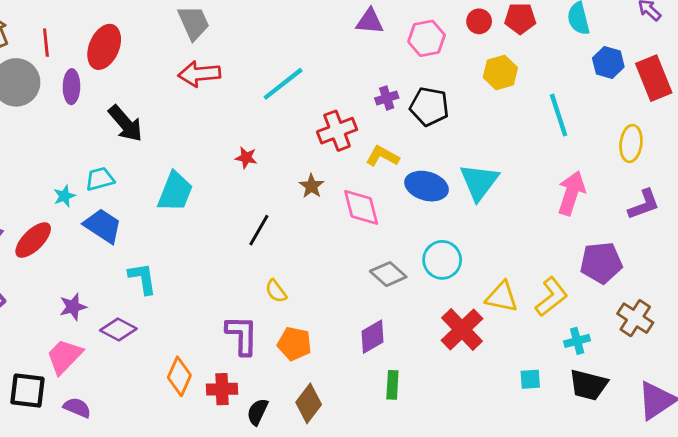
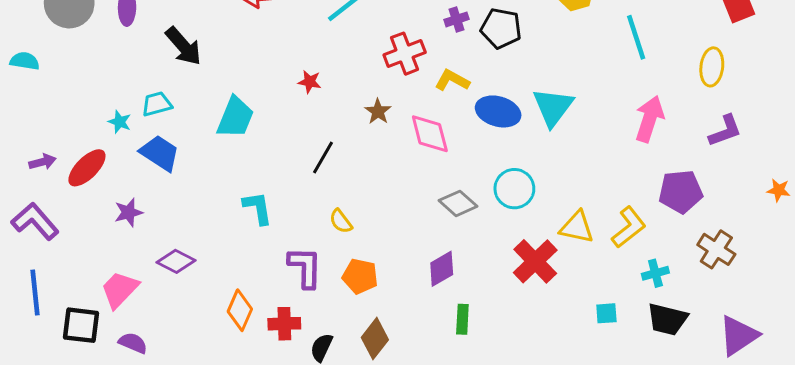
cyan star: (64, 196) -> (120, 122), turned -30
cyan L-shape: (142, 278) -> (258, 208), moved
purple star: (73, 307) -> (129, 212), moved

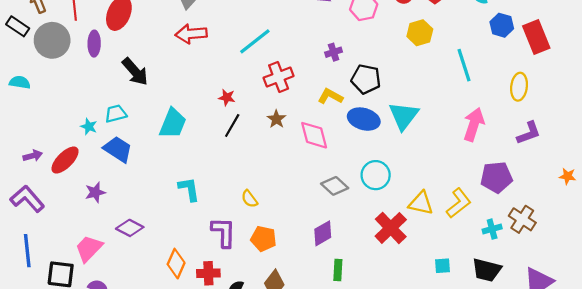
black pentagon: (501, 28) -> (366, 79), moved
red cross: (405, 54) -> (279, 77), moved
black line: (323, 157) -> (232, 125), moved
cyan cross: (655, 273) -> (492, 229), moved

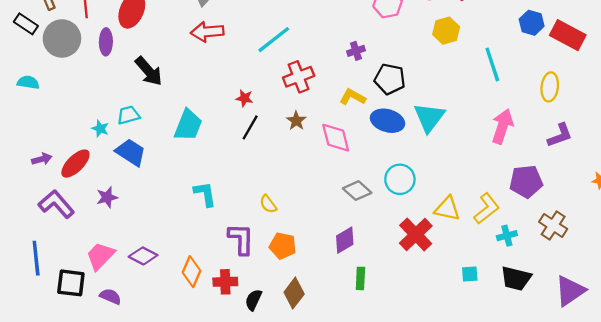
red rectangle: (536, 37) -> (568, 35), turned -40
purple L-shape: (27, 199) -> (56, 204), moved
purple diamond: (130, 228) -> (143, 256), moved
cyan cross: (492, 229) -> (507, 236), moved

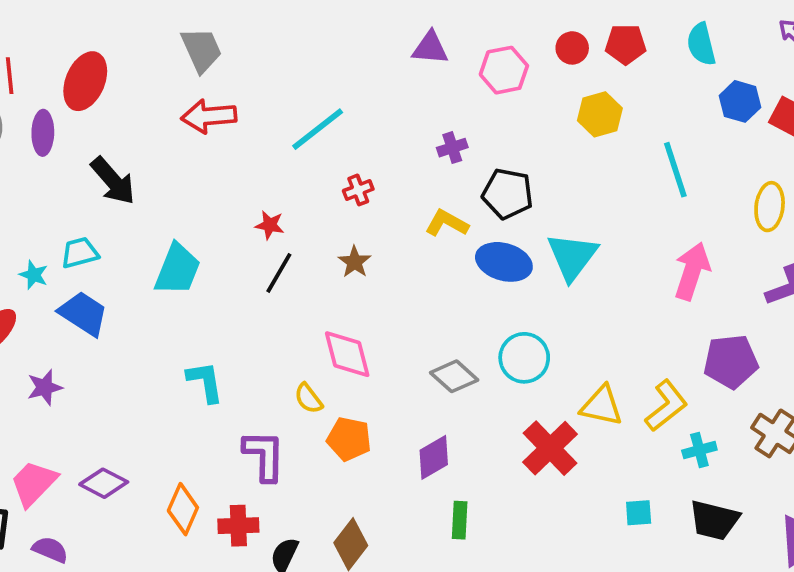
red cross: (299, 77) -> (358, 190), size x0.6
pink diamond: (336, 138) -> (347, 354), moved
orange pentagon: (283, 246) -> (349, 439), moved

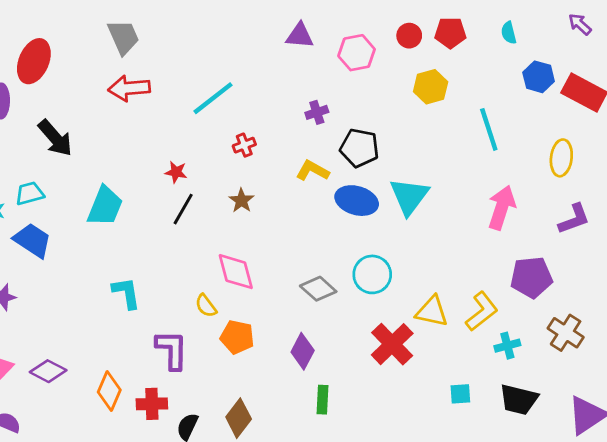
cyan semicircle: (701, 44) -> (509, 33), size x0.7
purple diamond: (434, 457) -> (303, 351), turned -32

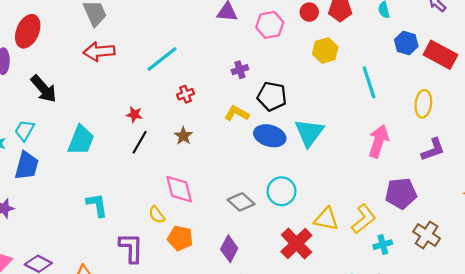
cyan trapezoid: (30, 193) -> (24, 130), turned -45
blue trapezoid: (32, 240) -> (27, 166), turned 72

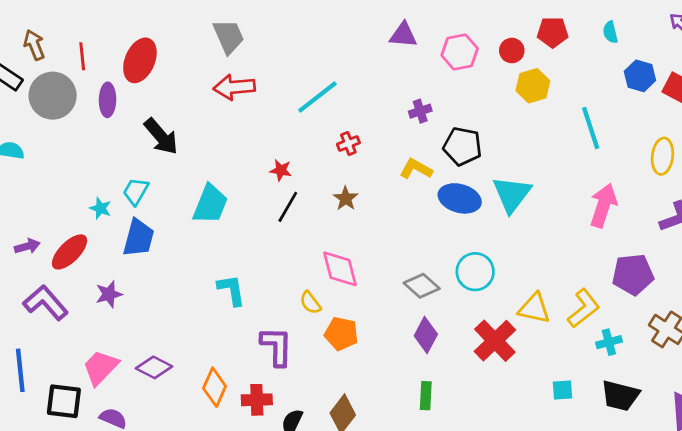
red circle: (309, 12) -> (512, 51), moved
purple diamond: (229, 249) -> (426, 335), moved

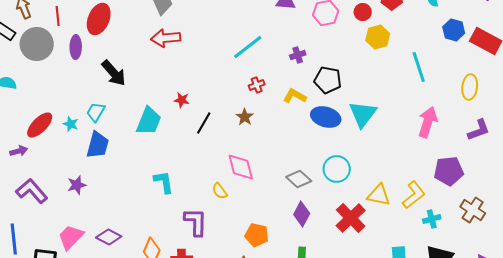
cyan line: (317, 97) -> (248, 47), moved
red cross: (348, 143) -> (257, 85), moved
red star: (281, 170) -> (182, 100), moved
red ellipse: (69, 252) -> (40, 125), moved
orange pentagon: (341, 334) -> (257, 235), moved

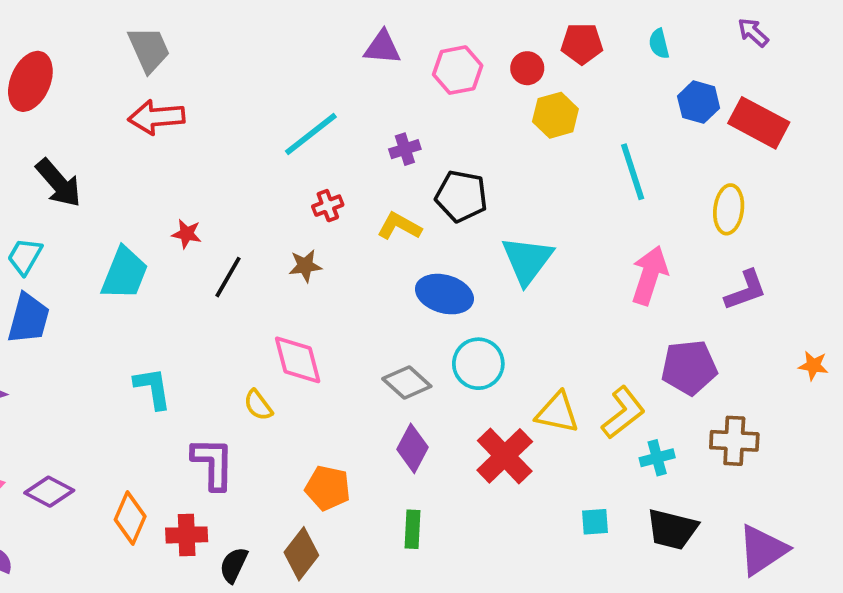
brown star: (245, 117) -> (305, 266), turned 30
blue ellipse: (326, 117) -> (444, 294), moved
brown cross: (473, 210) -> (734, 441), turned -30

